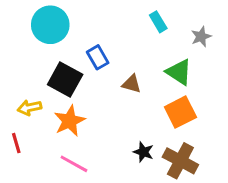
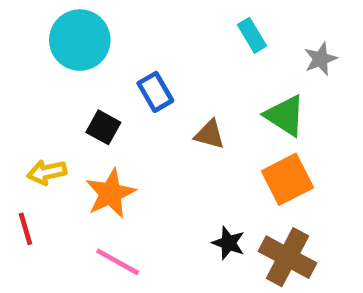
black square: (65, 79) -> (103, 127), size x0.6

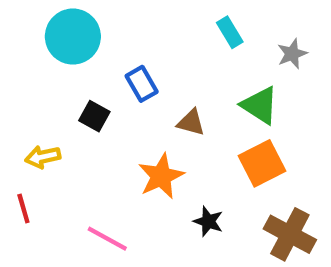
orange star: (110, 193) -> (161, 176), moved
brown cross: (287, 257) -> (290, 234), moved

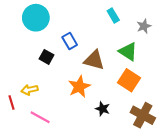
brown triangle: (191, 122) -> (94, 60), size x1.5
yellow arrow: (43, 157) -> (29, 90), moved
orange square: (262, 163) -> (129, 80), turned -30
pink line: (107, 239) -> (40, 117), moved

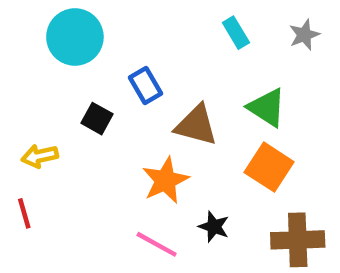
gray star: (144, 26) -> (304, 35), moved
yellow arrow: (29, 90) -> (40, 156), moved
brown cross: (143, 115) -> (298, 240), turned -30
pink line: (40, 117) -> (157, 244), moved

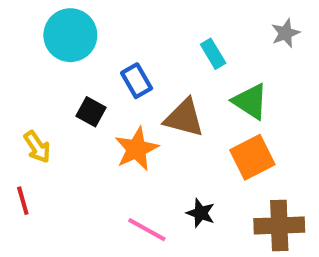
cyan rectangle: (236, 33) -> (213, 54), moved
yellow arrow: (40, 156) -> (37, 147), turned -112
orange square: (269, 167) -> (252, 157), turned 30
orange star: (165, 180) -> (137, 149), moved

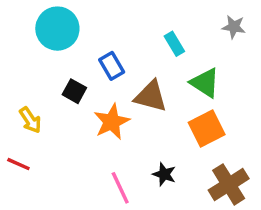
gray star: (285, 33) -> (234, 27), turned 30
red line: (23, 201) -> (18, 164), turned -50
brown cross: (279, 225) -> (229, 184), turned -30
pink line: (147, 230) -> (120, 188), turned 36

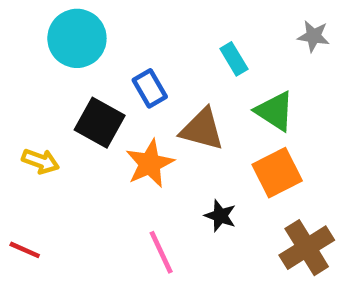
black square: (74, 91) -> (100, 123), size x1.5
yellow arrow: (30, 120) -> (41, 161), turned -36
red line: (18, 164) -> (25, 250), moved
black star: (164, 174) -> (220, 216), moved

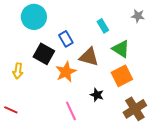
yellow arrow: (41, 161) -> (18, 71), turned 77

